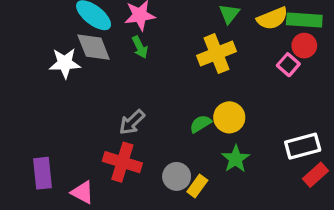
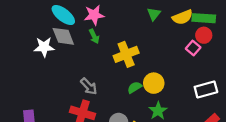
yellow cross: (216, 54) -> (126, 54), moved
gray arrow: (132, 122) -> (89, 86), turned -90
white rectangle: (303, 146) -> (206, 89), moved

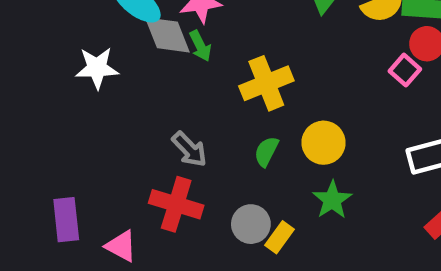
gray diamond: (63, 36) -> (167, 35), moved
green semicircle: (135, 87) -> (266, 151), moved, turned -32

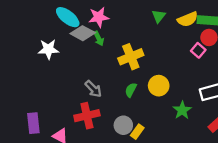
gray diamond: (167, 35) -> (83, 33), turned -40
green star: (332, 200) -> (182, 110), moved
red cross: (176, 204) -> (87, 116), turned -30

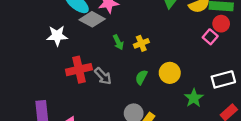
green arrow: (99, 39) -> (118, 42), moved
yellow cross: (131, 57) -> (141, 43), size x0.6
red cross: (87, 116) -> (79, 70), moved

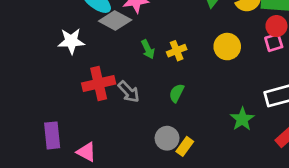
pink square: (210, 37) -> (274, 42), moved, turned 32
yellow circle: (170, 73) -> (227, 47), moved

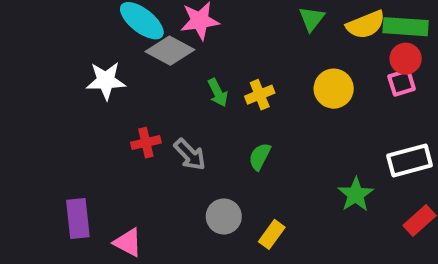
red cross: (99, 83) -> (146, 143), size x0.6
gray circle: (167, 138) -> (224, 216), moved

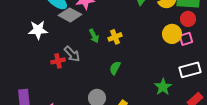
pink square: (402, 83) -> (186, 39), moved
yellow circle: (334, 89) -> (172, 34), moved
gray arrow: (190, 155) -> (72, 54), moved

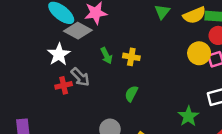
white star: (38, 30) -> (59, 54), moved, turned -30
yellow cross: (115, 37) -> (131, 57), turned 32

